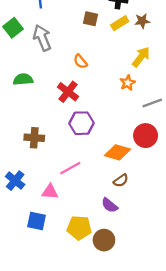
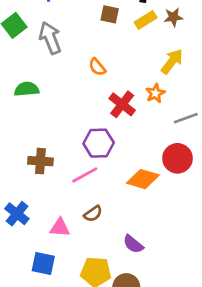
red cross: (68, 92) -> (122, 104), moved
pink line: (70, 168) -> (85, 175), moved
brown semicircle: (121, 181) -> (93, 214), moved

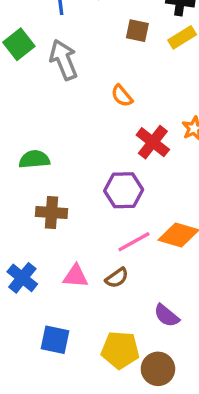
green semicircle: (27, 89) -> (34, 159), moved
pink line: (85, 175) -> (134, 242), moved
pink triangle: (60, 228) -> (76, 276), moved

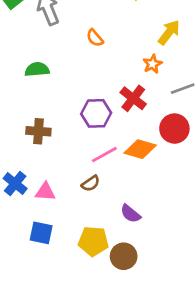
red cross: (153, 142) -> (133, 98), moved
green semicircle: (34, 159) -> (37, 69), moved
pink triangle: (76, 276) -> (45, 192), moved

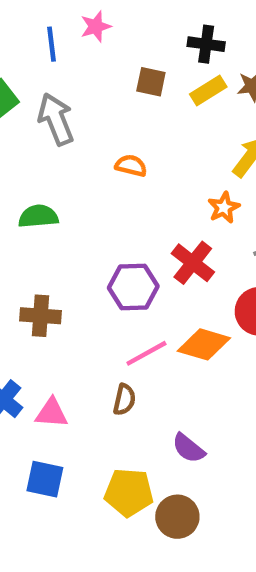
orange semicircle: (95, 38) -> (131, 166), turned 144
brown semicircle: (91, 183) -> (124, 400), turned -42

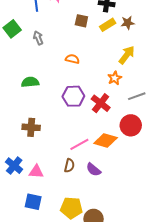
gray arrow: (56, 119) -> (38, 38), size x0.6
purple hexagon: (133, 287) -> (73, 96), moved
purple semicircle: (188, 448) -> (94, 170), moved

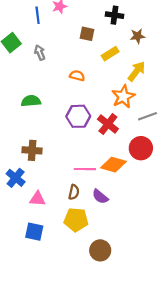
yellow rectangle: (108, 25) -> (110, 54), moved
orange star: (115, 78) -> (123, 97), size x1.5
pink line: (79, 144) -> (85, 169), turned 30
blue cross: (14, 166) -> (16, 178), moved
yellow pentagon: (71, 208) -> (76, 220), moved

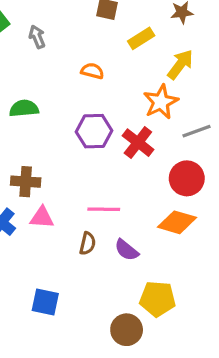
orange diamond: (113, 165) -> (177, 222), moved
pink triangle: (38, 199) -> (42, 217), moved
yellow pentagon: (76, 220) -> (157, 299), moved
blue square: (34, 232) -> (45, 302), moved

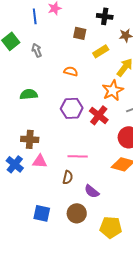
purple semicircle: (127, 250) -> (92, 191), moved
yellow pentagon: (157, 299) -> (111, 227), moved
brown circle: (127, 330) -> (77, 213), moved

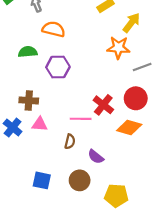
orange semicircle: (71, 71) -> (54, 29), moved, size x1.5
orange star: (113, 90) -> (118, 48), turned 30
purple hexagon: (72, 108) -> (58, 67), moved
red cross: (99, 115) -> (103, 105), moved

